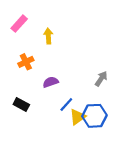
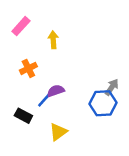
blue line: (66, 105) -> (45, 100), moved
blue hexagon: (94, 116) -> (103, 103), moved
yellow triangle: (78, 117) -> (58, 132), moved

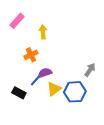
orange cross: (28, 68) -> (31, 55), moved
blue hexagon: (103, 103) -> (75, 92), moved
yellow triangle: (58, 132) -> (54, 89), moved

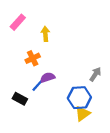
yellow triangle: (54, 89) -> (83, 114), moved

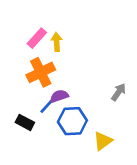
pink rectangle: (18, 22) -> (37, 38), moved
orange cross: (33, 58) -> (41, 72), size x1.5
blue hexagon: (79, 98) -> (72, 121), moved

